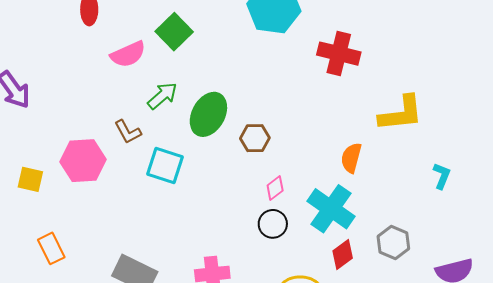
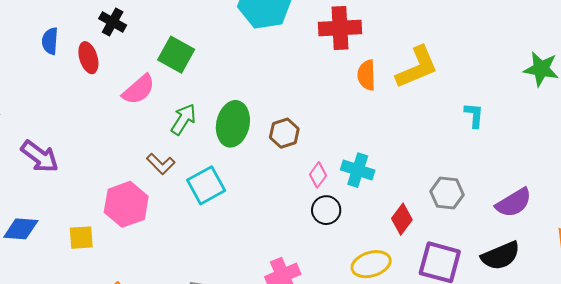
orange semicircle: (351, 158) -> (367, 75), moved
cyan square: (165, 166) -> (206, 185), turned -30
cyan cross: (331, 209) -> (358, 170), moved, size x0.7

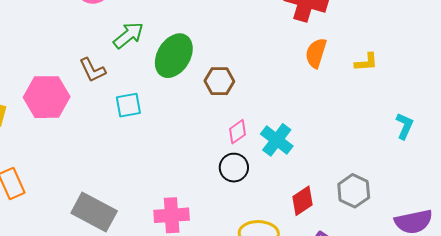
yellow L-shape: (417, 67) -> (366, 62), size x0.5
cyan square: (206, 185) -> (128, 105), size x0.7

